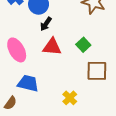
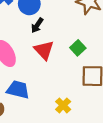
red triangle: (52, 47) -> (44, 50), turned 42

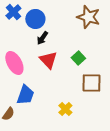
blue trapezoid: (18, 90) -> (25, 95), turned 95

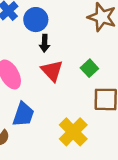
black arrow: (42, 38) -> (45, 43), turned -32
yellow cross: (65, 109) -> (73, 132), size x1.6

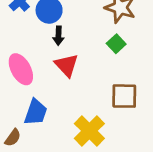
green square: (89, 68) -> (116, 44), moved

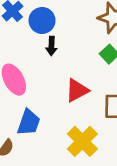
red triangle: (67, 65) -> (77, 90), moved, turned 45

